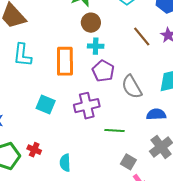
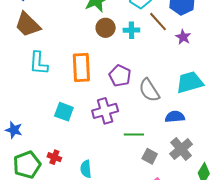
brown line: (142, 37) -> (158, 22), moved
cyan cross: (96, 46) -> (131, 30), moved
gray square: (128, 162) -> (150, 156), moved

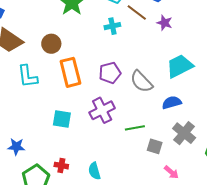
brown circle: (106, 28) -> (51, 44), moved
purple pentagon: (120, 76) -> (110, 73), turned -30

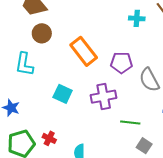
brown circle: (51, 44) -> (42, 33), moved
orange rectangle: (70, 72) -> (84, 51), turned -40
cyan L-shape: (28, 76) -> (24, 64), moved

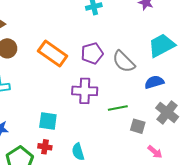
cyan square: (63, 94) -> (48, 121), moved
purple cross: (104, 97) -> (85, 91), turned 30

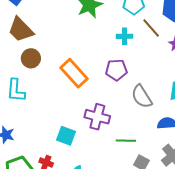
purple pentagon: (92, 53) -> (116, 70), moved
cyan square: (48, 121) -> (66, 136), moved

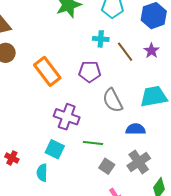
brown line: (151, 28) -> (125, 52), moved
cyan square: (66, 136) -> (55, 149), moved

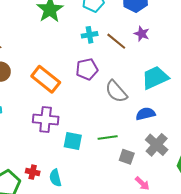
purple cross: (67, 117) -> (46, 119), moved
cyan square: (55, 149) -> (73, 141), moved
cyan semicircle: (42, 173) -> (55, 178), moved

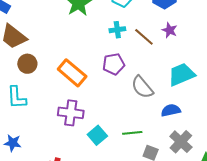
cyan square: (73, 141) -> (97, 135), turned 36

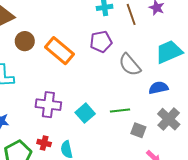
brown line: (144, 37) -> (131, 14), turned 30
brown circle: (27, 64) -> (25, 41), moved
purple cross: (71, 113) -> (48, 105), moved

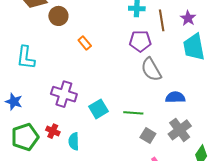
brown circle: (25, 41) -> (58, 16), moved
purple pentagon: (101, 42) -> (140, 41), moved
orange rectangle: (60, 51) -> (85, 43), size x0.5
cyan trapezoid: (169, 52) -> (194, 47), moved, turned -88

